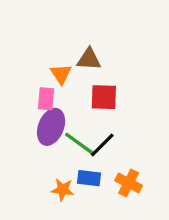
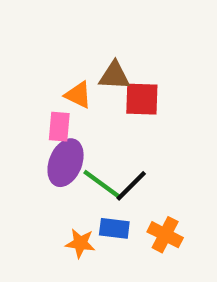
orange triangle: (61, 74) -> (78, 95), turned -30
red square: (104, 97) -> (142, 99), moved

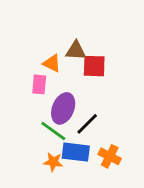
purple ellipse: (66, 163) -> (63, 108), moved
green line: (102, 184) -> (53, 131), moved
blue rectangle: (114, 228) -> (76, 152), size x1.4

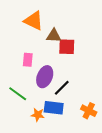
orange triangle: (52, 63) -> (34, 21), moved, size x1.5
green line: (53, 131) -> (18, 94), moved
orange cross: (110, 156) -> (89, 111), moved

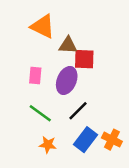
purple ellipse: (45, 77) -> (67, 80), moved
green line: (18, 94) -> (40, 113), moved
blue rectangle: (54, 108) -> (86, 140), moved, turned -60

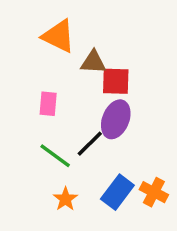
purple ellipse: (67, 80) -> (116, 119), moved
black line: (78, 111) -> (90, 144), moved
orange star: (48, 145) -> (65, 199), turned 30

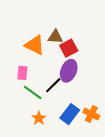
orange triangle: (59, 36) -> (35, 45), moved
red square: (116, 81) -> (69, 48), turned -30
pink rectangle: (48, 104) -> (22, 73), moved

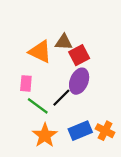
blue rectangle: (70, 114) -> (80, 131), turned 30
orange star: (39, 118) -> (45, 135), size x1.5

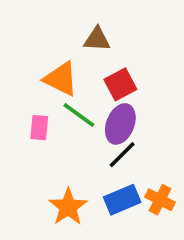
brown triangle: (64, 42) -> (97, 39), moved
black line: (61, 98) -> (122, 155), moved
green line: (38, 106) -> (79, 115), moved

